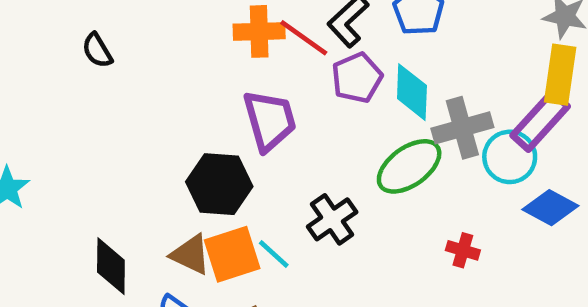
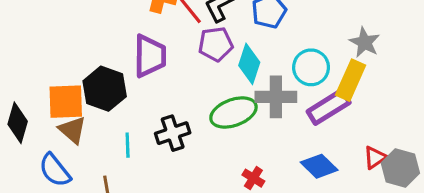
cyan circle: (510, 157) -> (311, 67), moved
orange square: (232, 254) -> (66, 102), moved
cyan line: (274, 254) -> (128, 145), turned 30

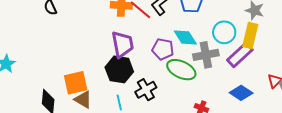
purple pentagon: (216, 44) -> (163, 49), moved, turned 30
cyan diamond: (249, 64) -> (185, 37), turned -40
black hexagon: (105, 89) -> (119, 69), moved
green ellipse: (233, 113) -> (181, 70), turned 56

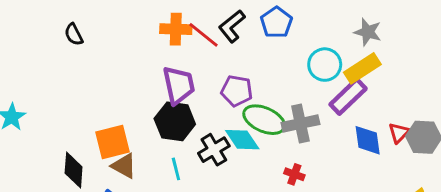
yellow rectangle: (250, 36) -> (362, 68), turned 45
cyan diamond: (185, 37) -> (242, 140), moved
gray cross: (206, 55) -> (300, 124), moved
blue diamond: (241, 93) -> (368, 140), moved, turned 50

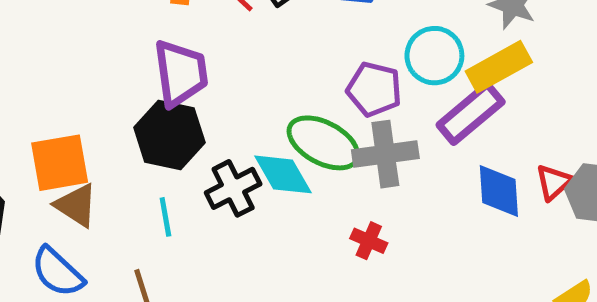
purple pentagon: (237, 91) -> (374, 89), moved

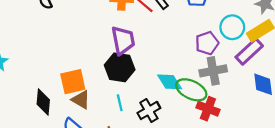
purple pentagon: (374, 89) -> (207, 43), turned -30
green ellipse: (323, 143) -> (191, 90), moved
black cross: (233, 188) -> (149, 110), moved
red cross: (369, 241) -> (208, 109), size x1.5

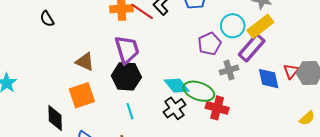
gray cross: (213, 71) -> (229, 70), moved, size x0.7
brown triangle: (81, 100) -> (85, 62), moved
black cross: (149, 110) -> (174, 108), moved

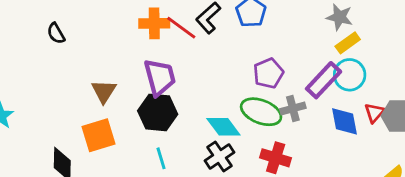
cyan circle: (233, 26) -> (350, 75), moved
yellow rectangle: (260, 26) -> (348, 43), moved, size x0.7
brown triangle: (85, 62) -> (104, 91), turned 36
green ellipse: (199, 91) -> (261, 112), moved

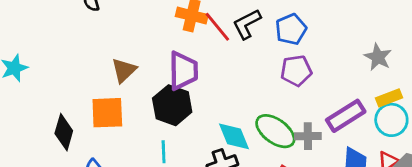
yellow rectangle: (348, 43) -> (389, 98), moved
purple pentagon: (268, 73) -> (296, 71), moved
cyan circle: (350, 75) -> (391, 120), moved

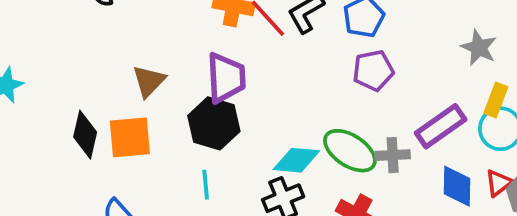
yellow rectangle: (389, 98) -> (496, 100), turned -45
black diamond: (64, 132) -> (85, 135), moved
cyan diamond: (234, 136) -> (296, 160), turned -60

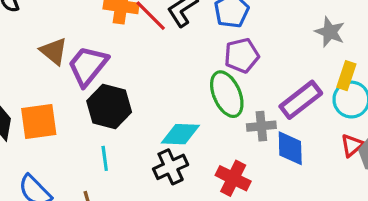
purple trapezoid: (226, 78) -> (88, 66), moved, turned -135
brown triangle: (149, 81) -> (54, 51), moved, turned -32
green ellipse: (350, 151) -> (227, 94), moved, turned 36
blue diamond: (457, 186) -> (290, 148), moved

